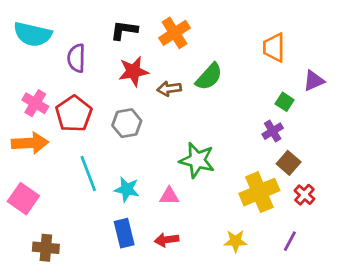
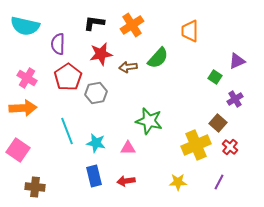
orange trapezoid: (274, 47) -> (190, 31), moved
red pentagon: (74, 114) -> (68, 77), moved
purple cross: (273, 131) -> (235, 99), moved

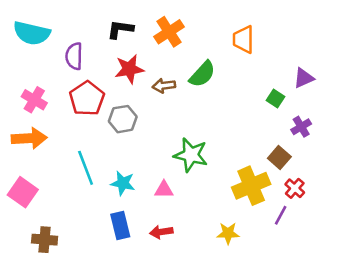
purple line: (219, 182) -> (281, 215), moved

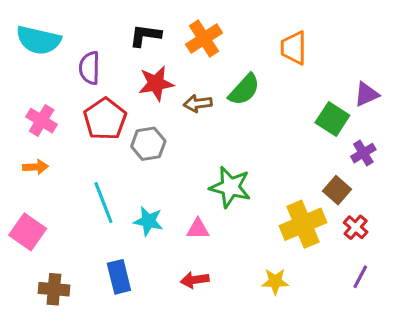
green square: (275, 99) -> (332, 119), size x1.5
orange arrow: (29, 138) -> (35, 167), size x0.6
purple line: (281, 215) -> (360, 277), moved
blue rectangle: (120, 226) -> (119, 277), moved

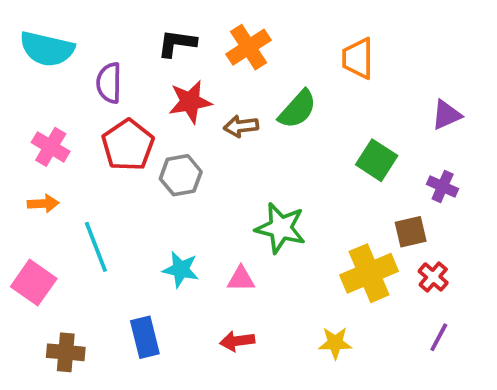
green square: (332, 119) -> (377, 160), moved
purple cross: (363, 153) -> (443, 187), turned -35
brown square: (337, 190) -> (411, 232), turned 36
cyan line: (103, 203) -> (96, 247), moved

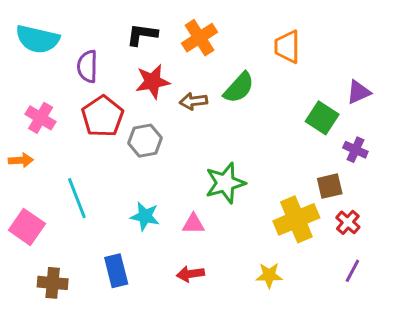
green square: (377, 160) -> (322, 118), moved
orange arrow: (43, 203) -> (21, 160), moved
green star: (281, 228) -> (225, 183), turned -30

